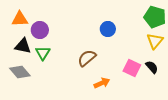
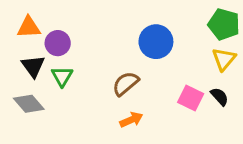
blue circle: (108, 29) -> (156, 42), size x1.5
black triangle: (23, 46) -> (33, 66), turned 42
orange arrow: (102, 83) -> (131, 120), moved

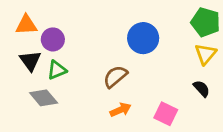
green triangle: (62, 76) -> (57, 70), turned 36
pink square: (191, 98) -> (166, 114), moved
gray diamond: (29, 104) -> (44, 98), moved

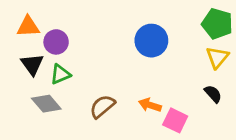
brown semicircle: (115, 77) -> (102, 106), moved
orange arrow: (121, 110) -> (150, 105), moved, turned -138

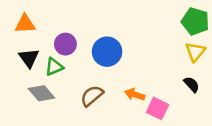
blue circle: (151, 41) -> (107, 52), moved
purple circle: (56, 42) -> (65, 44), moved

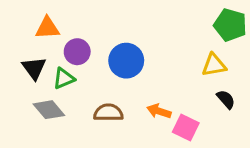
orange triangle: (25, 24) -> (47, 28), moved
yellow triangle: (195, 52) -> (214, 65), moved, turned 40
brown semicircle: (92, 96) -> (108, 113), turned 40

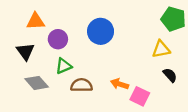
blue circle: (126, 61) -> (101, 31), moved
green triangle: (64, 78) -> (64, 66), moved

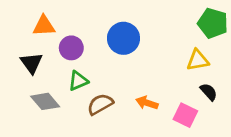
brown semicircle: (81, 85) -> (100, 104), turned -30
pink square: (140, 96) -> (185, 115), moved

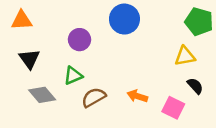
orange triangle: (44, 26) -> (22, 20), moved
blue circle: (123, 38) -> (124, 19), moved
purple circle: (71, 48) -> (79, 40), moved

